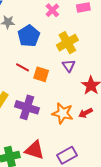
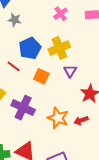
blue pentagon: (29, 36) -> (30, 48), moved
yellow cross: (67, 43) -> (59, 48), moved
red line: (23, 67) -> (14, 66), moved

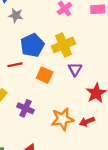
red line: (14, 66) -> (15, 65), turned -48
purple cross: (23, 108) -> (25, 108), size x0.7
orange star: (58, 118) -> (62, 119), turned -30

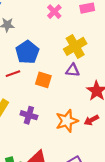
yellow cross: (63, 45) -> (75, 46), moved
purple triangle: (75, 69) -> (73, 70), turned -48

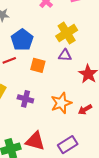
red arrow: (91, 120) -> (85, 110), moved

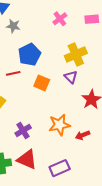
purple triangle: (65, 55) -> (71, 77), turned 32
purple cross: (25, 99) -> (23, 130), moved, turned 35

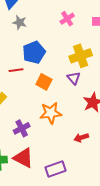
orange star: (59, 125) -> (51, 113), moved

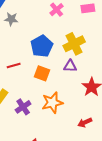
blue pentagon: (34, 52) -> (42, 46), moved
purple triangle: (74, 78) -> (70, 66), turned -40
purple cross: (22, 128) -> (23, 107), moved

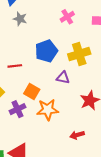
purple triangle: (70, 66) -> (63, 78), moved
orange square: (42, 73) -> (32, 92), moved

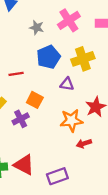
pink cross: (67, 17) -> (69, 20), size x1.5
gray star: (20, 19) -> (37, 28), moved
orange star: (48, 110) -> (71, 120), moved

